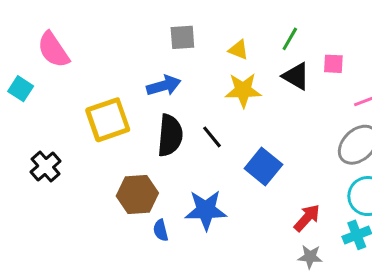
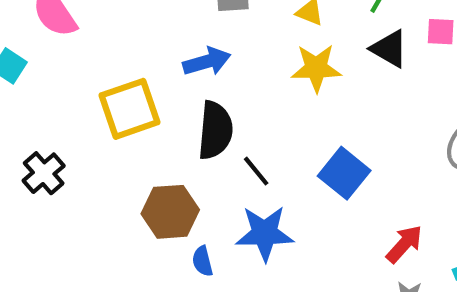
black line: (212, 137) -> (256, 171), moved

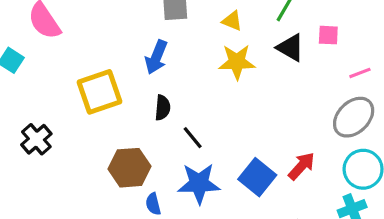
blue arrow: (207, 62) -> (156, 57), turned 128
black semicircle: (215, 130) -> (163, 108), size x0.6
blue square: (344, 173) -> (257, 177), moved
red arrow: (404, 244) -> (302, 166), moved

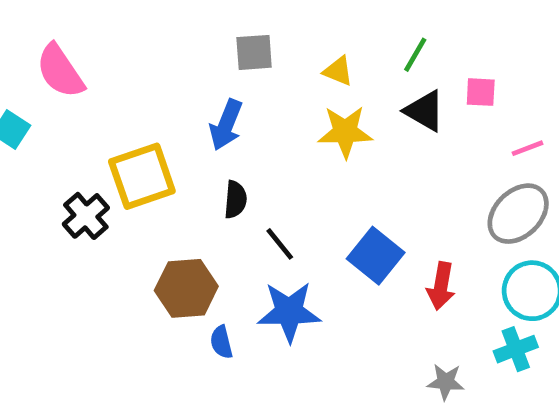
black cross: (36, 139) -> (86, 216), moved
red arrow: (302, 166) -> (441, 286), turned 148
blue square: (257, 177) -> (376, 256), moved

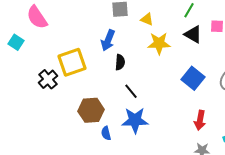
yellow triangle: (338, 71) -> (147, 19), moved
black semicircle: (235, 200) -> (120, 62), moved
blue square: (376, 256) -> (193, 78), moved
red arrow: (441, 286) -> (200, 120), moved

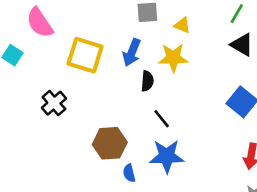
yellow star: (159, 43) -> (173, 58), moved
yellow square: (72, 62) -> (85, 55), moved, turned 36

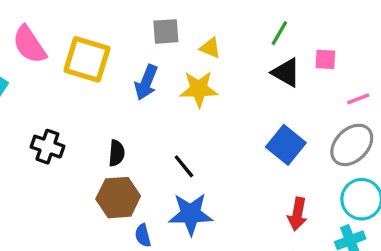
yellow square: (85, 55) -> (87, 59), moved
black semicircle: (147, 81) -> (117, 153), moved
black cross: (54, 103) -> (47, 147), turned -30

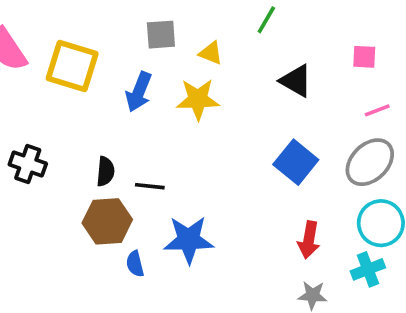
green line: (279, 33) -> (266, 20), moved
pink square: (325, 59) -> (364, 57), moved
black line: (184, 166) -> (150, 186), moved, turned -45

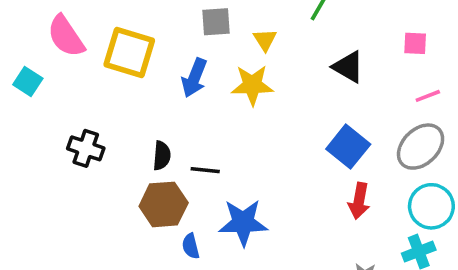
yellow triangle: (211, 53) -> (265, 40), turned 35
red arrow: (309, 240) -> (359, 201), moved

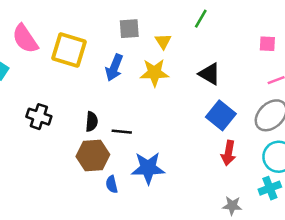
black triangle: (348, 67) -> (210, 74), moved

